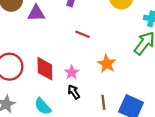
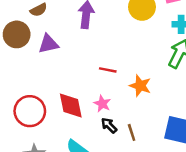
red line: (82, 34) -> (108, 70), moved
brown line: (103, 102) -> (132, 132), moved

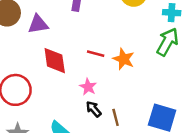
orange star: (140, 86) -> (124, 59), moved
red diamond: (71, 105) -> (55, 61), moved

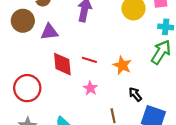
red line: (96, 54) -> (89, 60), moved
black arrow: (94, 109) -> (135, 94), moved

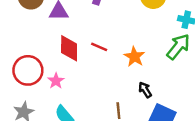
pink star: (90, 88) -> (56, 81), moved

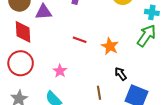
red diamond: (69, 48) -> (23, 32), moved
pink star: (56, 81) -> (60, 71), moved

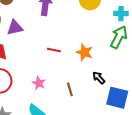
brown line: (99, 93) -> (70, 89), moved

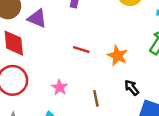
purple triangle: (15, 28) -> (37, 18), turned 30

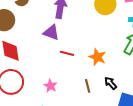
purple triangle: (37, 18) -> (51, 33), moved
brown line: (96, 98) -> (88, 86), moved

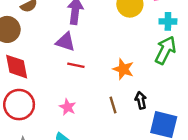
red line: (67, 53) -> (76, 65), moved
black arrow: (111, 83) -> (141, 100), turned 32

